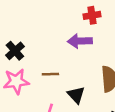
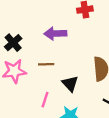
purple arrow: (80, 41) -> (55, 34), moved

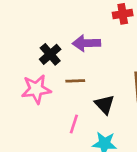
black cross: (13, 43) -> (50, 54), moved

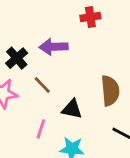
brown line: (75, 81) -> (42, 85), turned 48
black triangle: (105, 105) -> (72, 109), turned -35

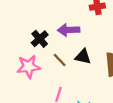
black triangle: (72, 109) -> (83, 57), moved

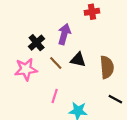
purple arrow: (69, 30) -> (64, 34), turned 108

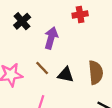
black cross: (37, 43) -> (22, 21), moved
black triangle: (78, 60) -> (66, 75), moved

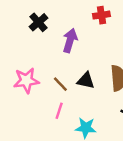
brown line: (42, 68) -> (60, 84), moved

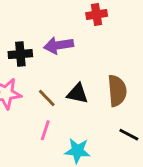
black cross: (38, 22) -> (20, 54), moved, turned 36
purple arrow: (70, 41) -> (58, 45), turned -115

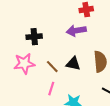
purple arrow: (58, 45) -> (76, 31), moved

